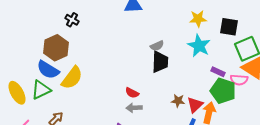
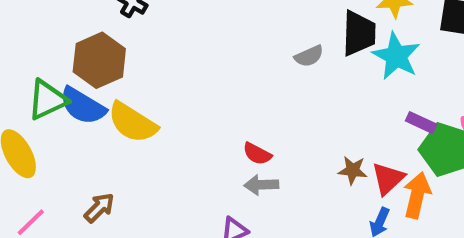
black trapezoid: (160, 62) -> (359, 33), moved
purple rectangle: (218, 72) -> (421, 123), moved
yellow semicircle: (72, 78) -> (133, 123), turned 85
green triangle: (41, 90) -> (47, 100), moved

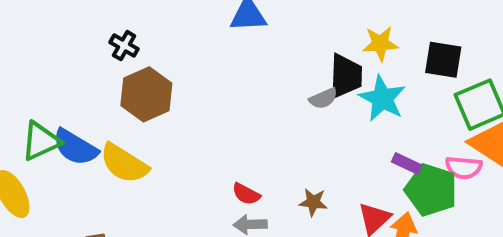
gray semicircle: (309, 56) -> (323, 98), moved
brown hexagon: (99, 60) -> (146, 94), moved
brown star: (353, 170) -> (313, 202), moved

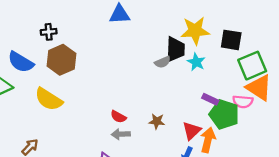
yellow star: (380, 44) -> (195, 31), size x1.4
black cross: (124, 46) -> (49, 32), turned -35
cyan star: (382, 98) -> (196, 62), size x0.7
blue semicircle: (75, 147) -> (21, 62), moved

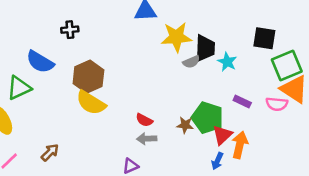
yellow star: (195, 31) -> (176, 37), moved
brown hexagon: (61, 60) -> (88, 77), moved
yellow semicircle: (49, 99) -> (91, 103), moved
green pentagon: (224, 114) -> (207, 118), moved

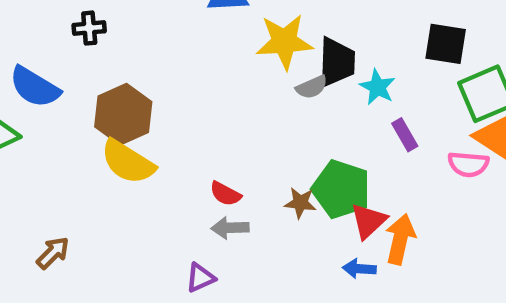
purple rectangle: (242, 101) -> (405, 135), moved, turned 35
blue arrow: (217, 161) -> (359, 269), turned 70

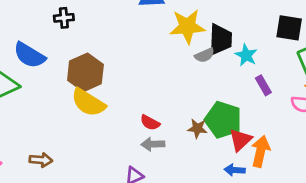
brown arrow: (53, 253) -> (41, 160), turned 50

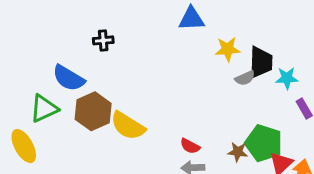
yellow star: (187, 26) -> (228, 49), size x0.7
cyan star: (246, 55) -> (287, 78), turned -30
brown hexagon: (85, 72) -> (93, 111), moved

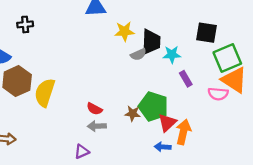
yellow semicircle: (128, 126) -> (45, 93), turned 76

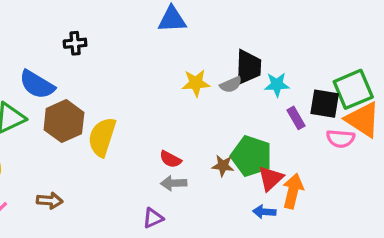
yellow star: (124, 31) -> (196, 83), moved
black square: (207, 33) -> (325, 104), moved

